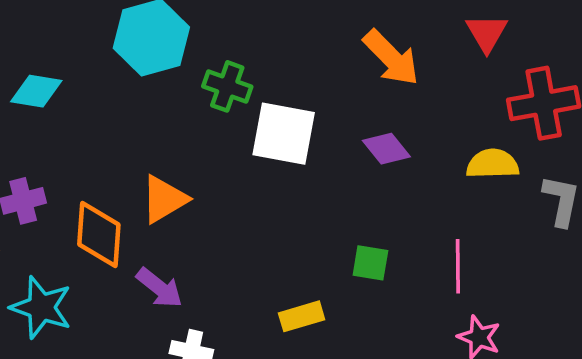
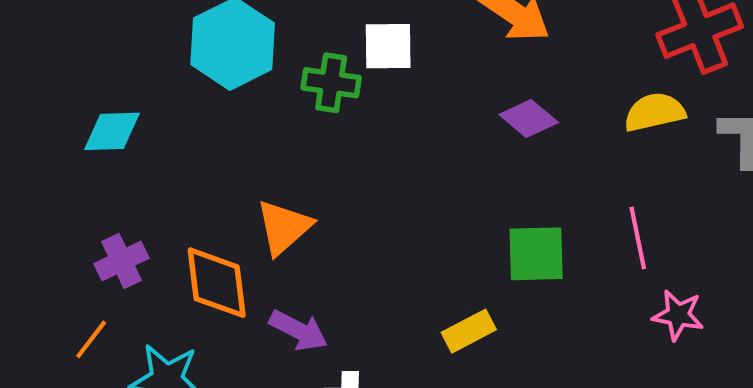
white square: (284, 134) -> (388, 46), moved, size x0.7
green square: (370, 263) -> (536, 254), size x1.4

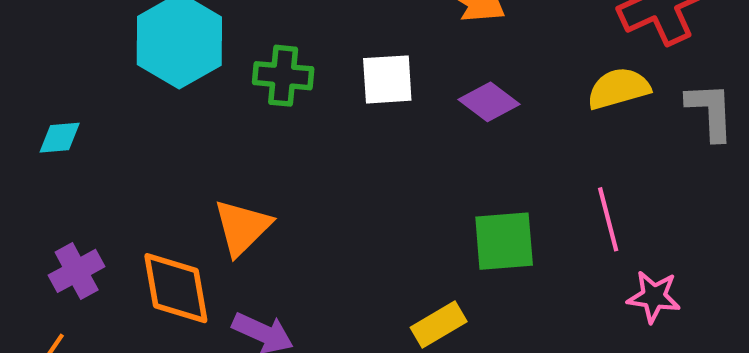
white square: (388, 46) -> (387, 79), moved
cyan diamond: (112, 131) -> (60, 138), size x0.7

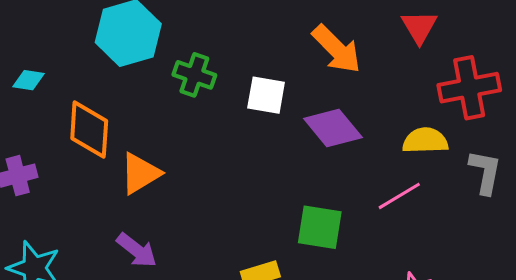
purple diamond: (489, 102) -> (333, 128), size x1.4
pink line: (608, 219) -> (399, 196), moved, turned 60
orange diamond: (176, 288) -> (89, 130), moved

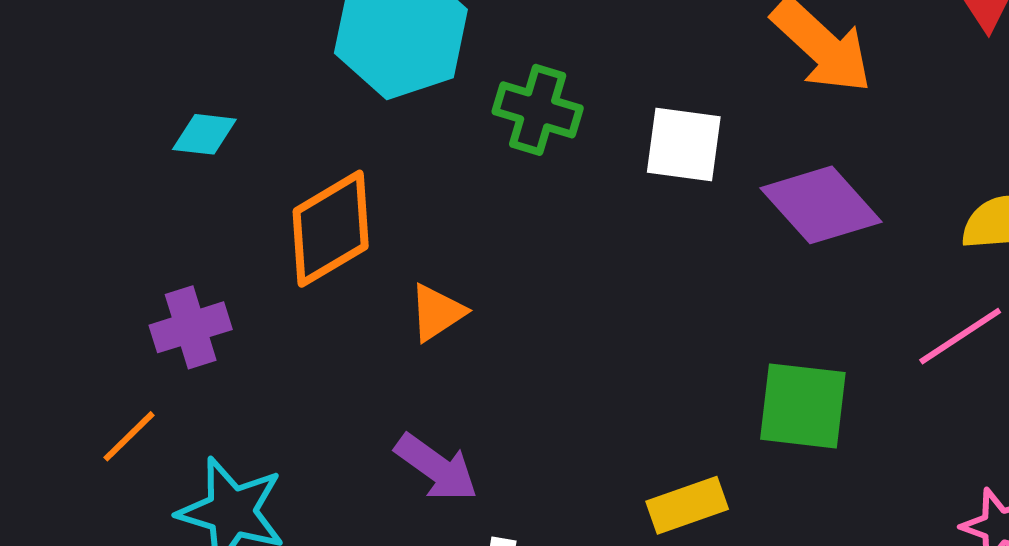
orange diamond: (89, 130) -> (331, 229), turned 58
orange triangle: (140, 173) -> (437, 312), size x0.7

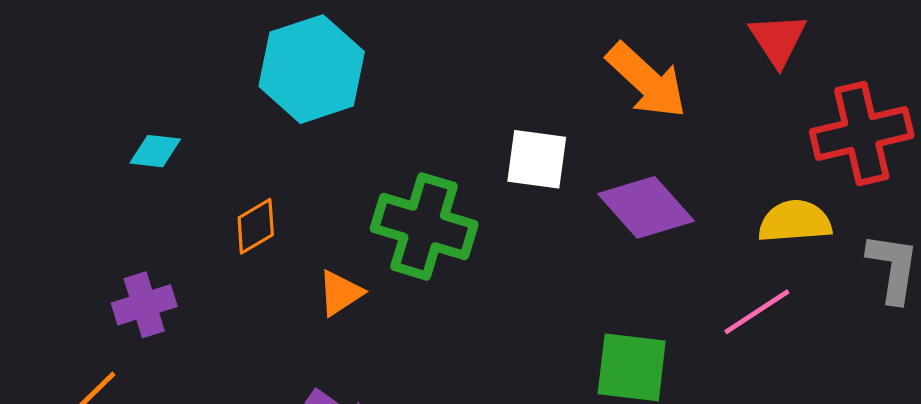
green cross: (538, 110) -> (424, 226), moved, size x1.5
orange diamond: (331, 229) -> (256, 226), size x0.6

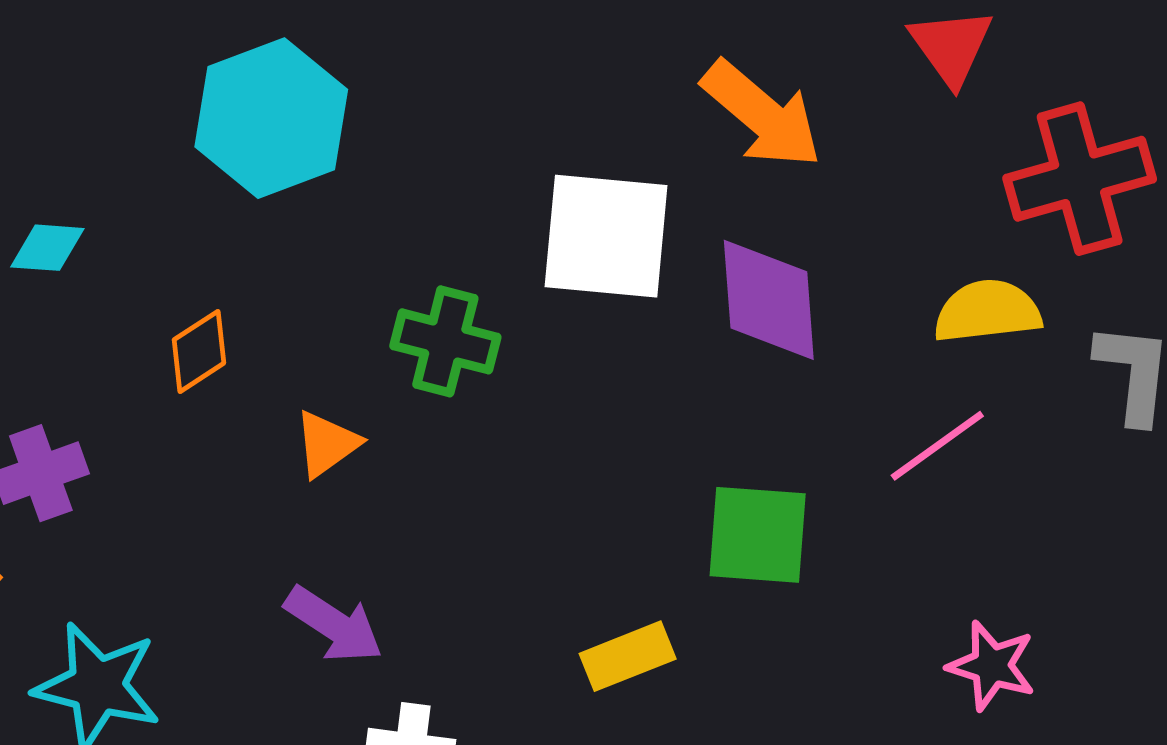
white square: (537, 159) -> (606, 236), size x1.5
purple diamond: (646, 207) -> (769, 300), turned 40
green cross: (424, 226) -> (445, 341), size x0.7

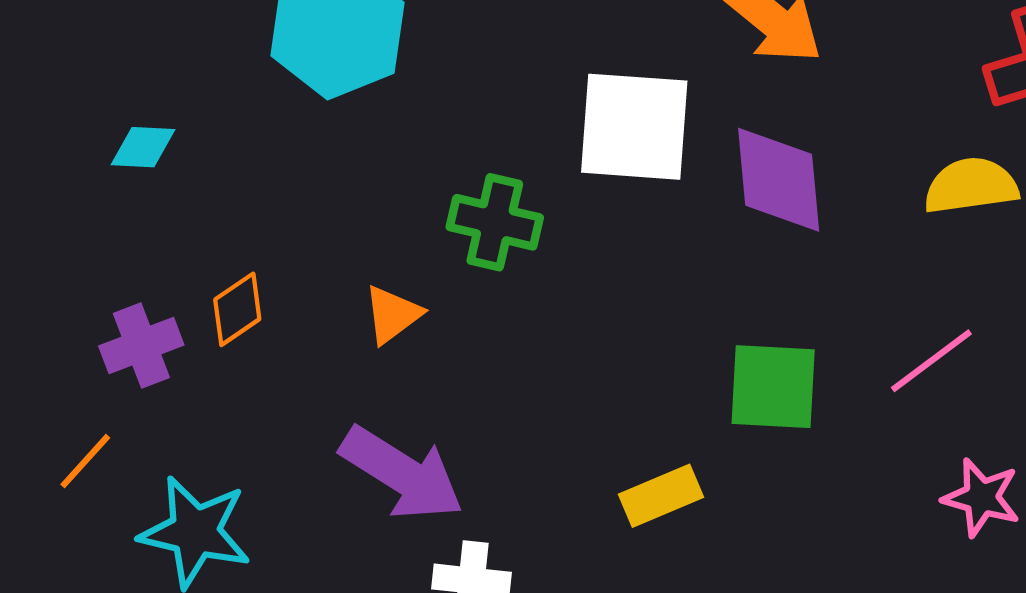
orange diamond: (199, 351) -> (237, 309), moved
pink line: (937, 446) -> (931, 361), moved
purple arrow: (334, 625) -> (402, 473), size x1.4

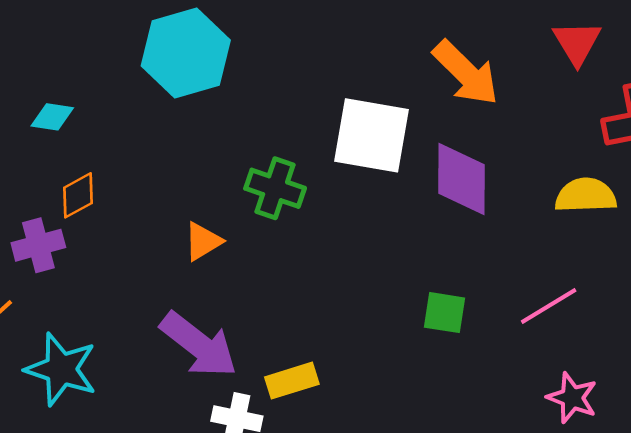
orange diamond: (237, 309) -> (78, 195), moved
green square: (773, 387) -> (445, 313), size x0.7
yellow rectangle: (661, 496) -> (292, 381), moved

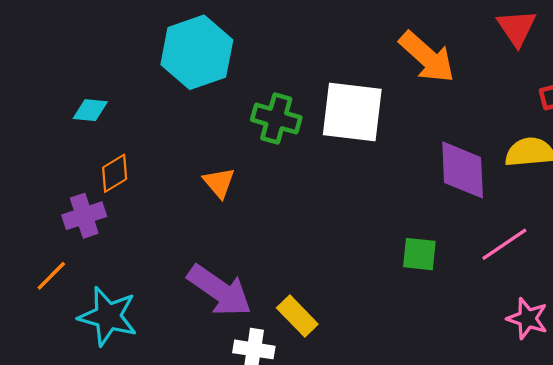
purple diamond: (461, 179) -> (463, 170), moved
green cross: (275, 188) -> (276, 119), moved
orange triangle: (203, 241) -> (219, 183), moved, turned -36
yellow rectangle: (292, 381) -> (297, 316), turned 66

